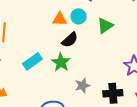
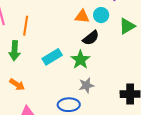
gray star: (82, 86) -> (86, 85), moved

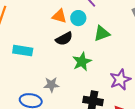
cyan rectangle: (52, 57) -> (23, 51), turned 30
green star: (80, 60) -> (82, 62), moved

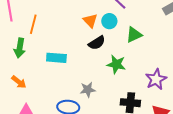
orange triangle: (59, 16) -> (90, 21), turned 35
green star: (82, 62) -> (116, 64), turned -30

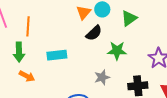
orange triangle: (90, 21) -> (84, 12), turned 35
orange arrow: (19, 82) -> (27, 76), moved
gray star: (88, 90) -> (102, 77), moved

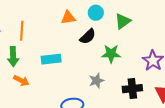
orange triangle: (84, 12) -> (68, 18), moved, turned 42

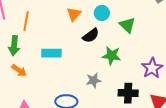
orange triangle: (68, 18) -> (74, 14), turned -49
green triangle: (123, 21) -> (127, 25), turned -48

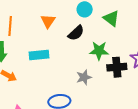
orange triangle: (74, 14) -> (48, 21), moved
black cross: (128, 93) -> (117, 67), moved

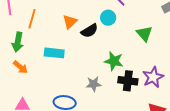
green triangle: (111, 18) -> (144, 34), moved
black semicircle: (76, 33) -> (89, 31), moved

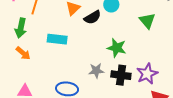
purple star: (153, 77) -> (147, 74), moved
black cross: (128, 81) -> (121, 75), moved

